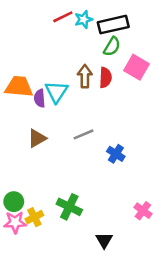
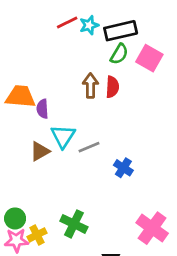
pink square: (136, 67) -> (149, 58), moved
cyan triangle: (56, 92) -> (63, 136), moved
pink cross: (143, 211) -> (152, 228), size x1.6

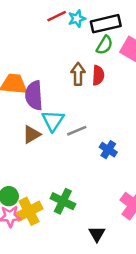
purple semicircle: (42, 109) -> (34, 95), size x1.6
yellow cross: (37, 235) -> (29, 211), size x1.5

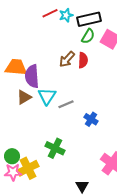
brown arrow: (78, 74) -> (67, 59), turned -138
brown triangle: (31, 134) -> (24, 97), moved
green cross: (63, 201) -> (55, 148), moved

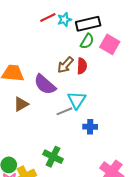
purple semicircle: (32, 76) -> (45, 85), moved, turned -45
cyan triangle: (47, 96) -> (77, 100), moved
blue cross: (91, 119) -> (90, 127), turned -32

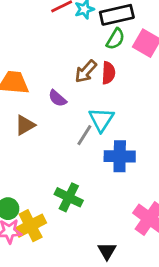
purple semicircle: (45, 85) -> (57, 98), size x0.6
gray line: (64, 111) -> (84, 135), turned -35
blue cross: (90, 127) -> (120, 156), size x1.5

